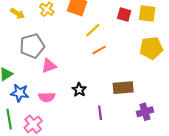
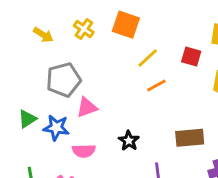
red square: (124, 15) -> (191, 57), moved
blue star: (20, 93) -> (56, 128), moved

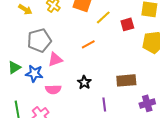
red square: (191, 57) -> (127, 24), turned -32
yellow line: (148, 58) -> (103, 17), moved
orange line: (156, 86) -> (88, 44), moved

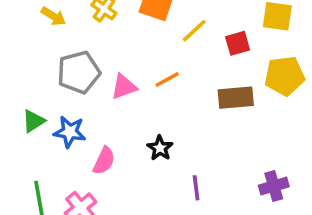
pink triangle: (55, 59) -> (124, 87), moved
brown rectangle: (126, 80) -> (236, 98), moved
pink semicircle: (53, 89) -> (104, 161), turned -63

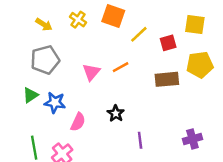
gray pentagon: (79, 72) -> (45, 60), moved
pink triangle: (124, 87) -> (91, 72), turned -30

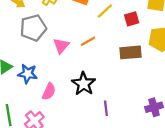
gray pentagon: (45, 60) -> (33, 28), moved
black star: (116, 113) -> (84, 84), size x1.5

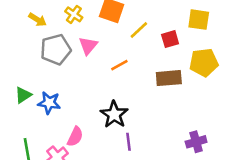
pink triangle: (61, 46) -> (88, 46), moved
pink semicircle: (49, 92) -> (75, 137), moved
purple line: (106, 108) -> (128, 142), moved

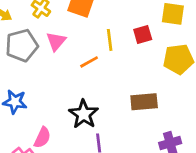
yellow line: (139, 30) -> (110, 40), moved, turned -54
brown rectangle: (169, 78) -> (144, 102), moved

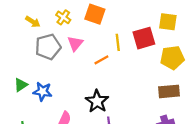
red square: (143, 34) -> (144, 38), size x1.5
brown rectangle: (144, 102) -> (169, 91), moved

